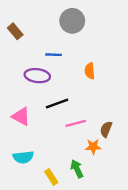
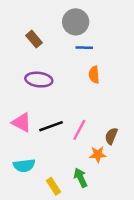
brown rectangle: (15, 31) -> (34, 39), moved
blue line: (54, 55) -> (84, 48), moved
black line: (57, 104) -> (51, 126), moved
pink line: (76, 123) -> (79, 130), turned -48

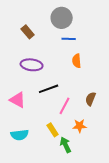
black line: (51, 126) -> (49, 89), moved
brown semicircle: (111, 136) -> (91, 99), moved
yellow rectangle: (54, 186) -> (53, 130), moved

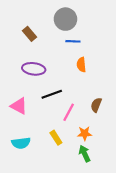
green arrow: (66, 145) -> (85, 154), moved

